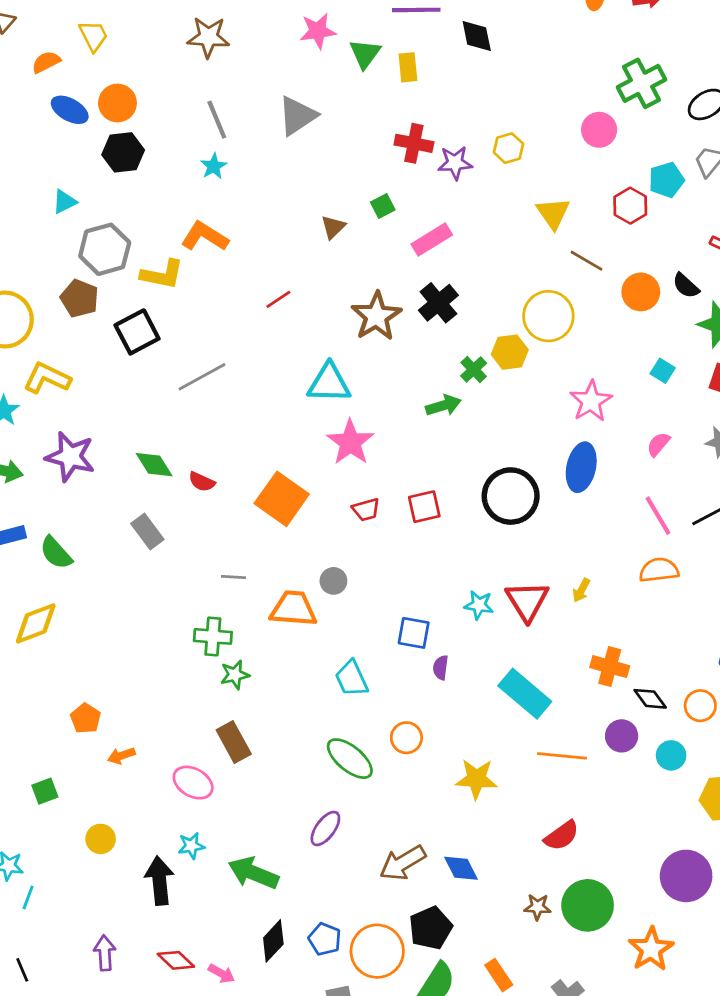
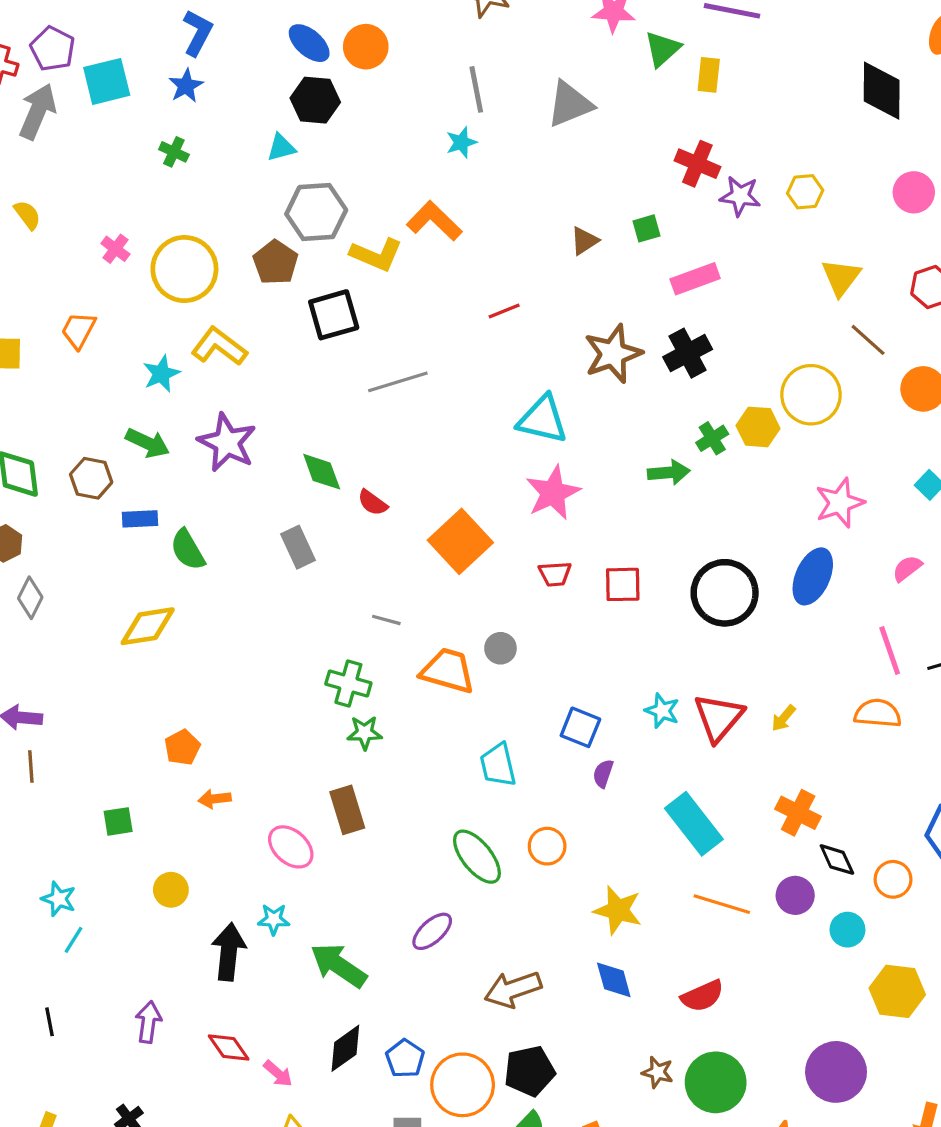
black diamond: (477, 36) -> (882, 91), moved, size x1.4
black hexagon: (123, 152) -> (315, 100), moved
blue diamond: (461, 868) -> (614, 980), moved

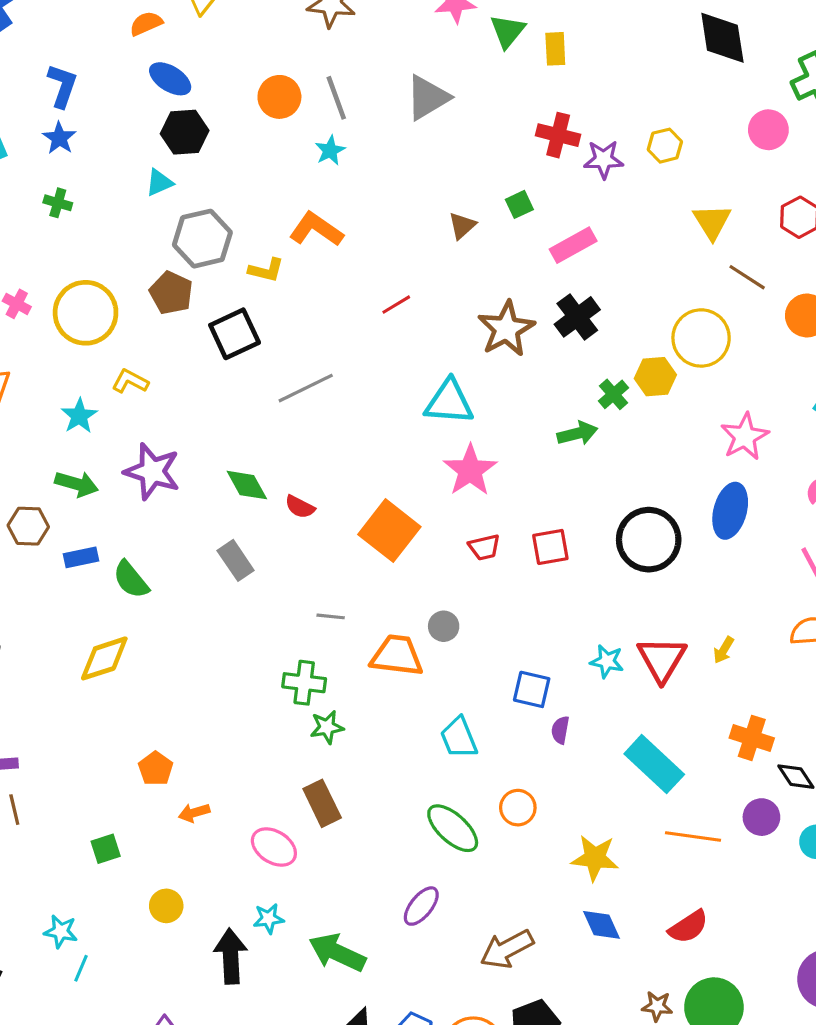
orange circle: (366, 47) -> (279, 97), moved
yellow L-shape: (376, 255) -> (266, 270), size x0.7
yellow L-shape: (219, 346) -> (130, 381), size x0.7

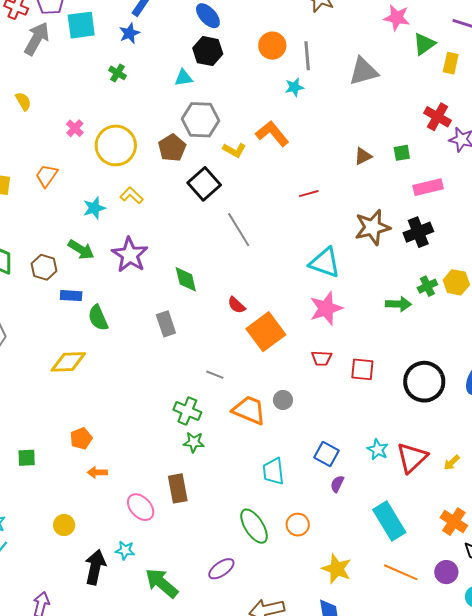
black square: (235, 334) -> (204, 184), turned -32
gray line: (306, 388) -> (239, 230), turned 69
red semicircle: (300, 507) -> (237, 305), moved
green square: (106, 849) -> (27, 458), moved

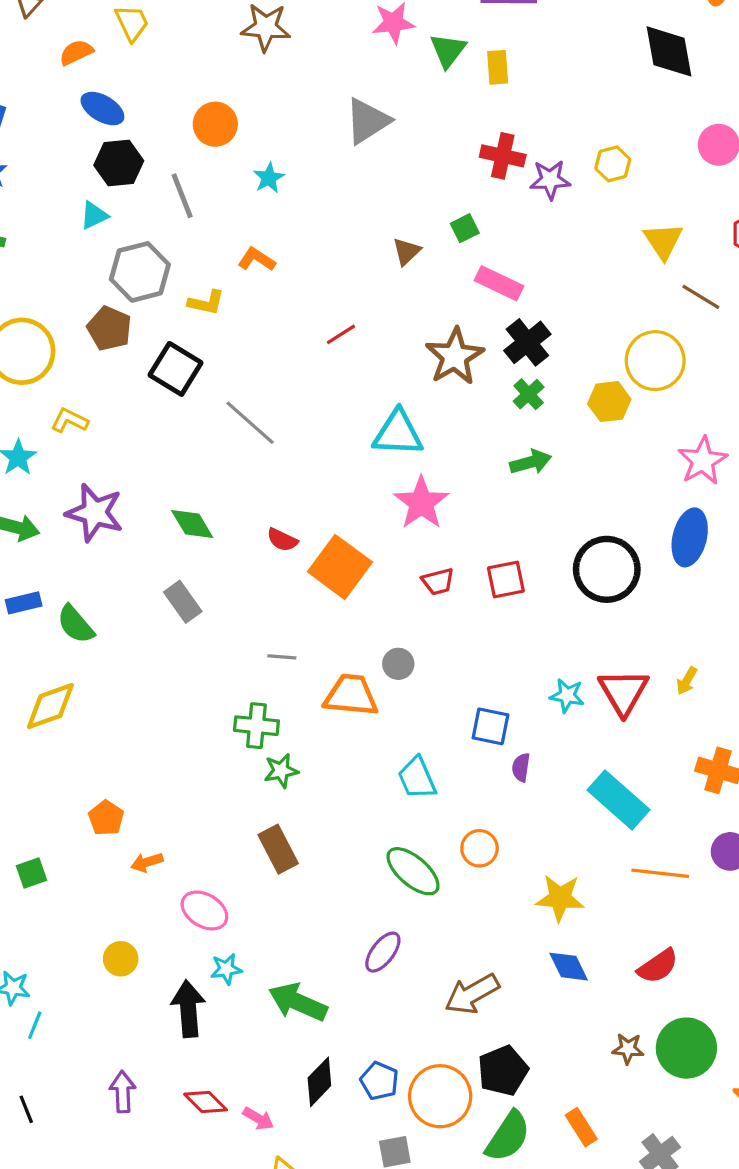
gray line: (307, 56) -> (182, 196), moved
orange L-shape: (272, 133) -> (257, 259), size x0.7
pink rectangle: (428, 187) -> (499, 283), moved, turned 56
green cross: (427, 286) -> (529, 394), moved
pink ellipse: (141, 507) -> (204, 910), moved

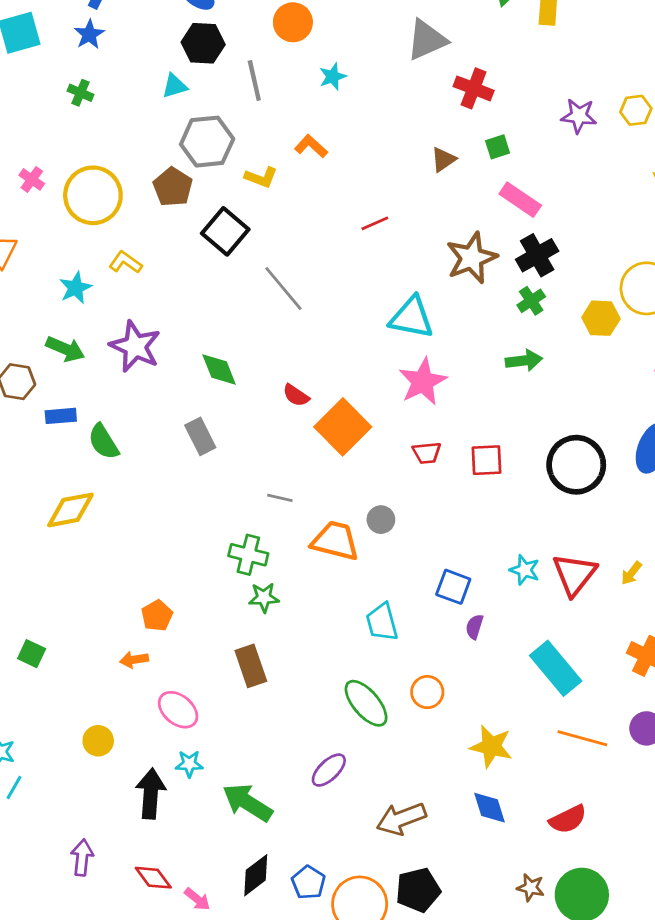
red cross: (503, 156) -> (474, 88), moved
orange pentagon: (106, 818) -> (157, 616), moved
green square: (32, 873) -> (32, 654), turned 36

